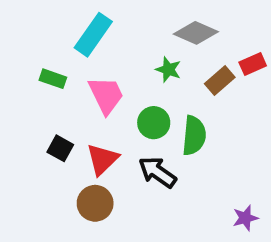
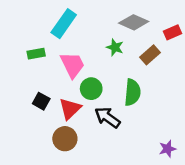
red rectangle: (253, 64) -> (173, 32), moved
green rectangle: (53, 79) -> (36, 54), turned -30
green circle: (154, 123) -> (91, 89), moved

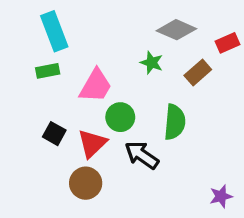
cyan rectangle: (64, 24) -> (54, 31), moved, turned -56
pink trapezoid: (72, 65) -> (96, 86), turned 56

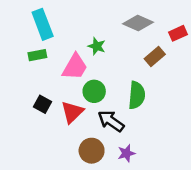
green star: (152, 63) -> (97, 46), moved
brown circle: (86, 183) -> (92, 151), moved
purple star: (221, 196) -> (126, 153), moved

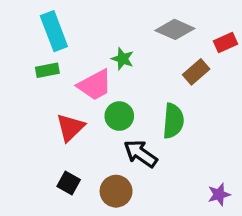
pink trapezoid: (75, 67) -> (95, 85), turned 32
black square: (43, 104) -> (69, 183), moved
red triangle: (72, 112) -> (70, 127), moved
purple star: (126, 153) -> (219, 194), moved

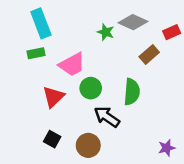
green star: (123, 59) -> (106, 32), moved

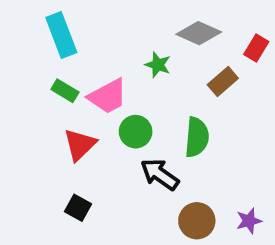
green star: (106, 32) -> (158, 65), moved
red rectangle: (172, 32) -> (256, 48), turned -35
green rectangle: (36, 53) -> (65, 91), moved, turned 42
brown circle: (88, 145) -> (197, 221), moved

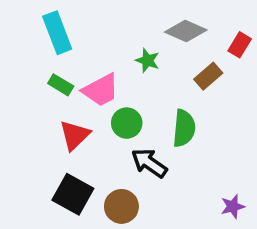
black square: (78, 208) -> (73, 194), size x1.6
brown circle: (197, 221) -> (121, 206), moved

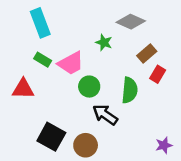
red rectangle: (240, 45) -> (158, 74), moved
red triangle: (75, 135) -> (23, 89), moved, turned 45

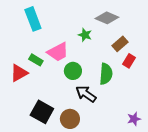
green rectangle: (43, 60) -> (36, 60), moved
red triangle: (23, 89) -> (19, 73), turned -30

